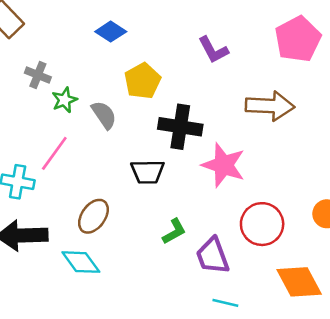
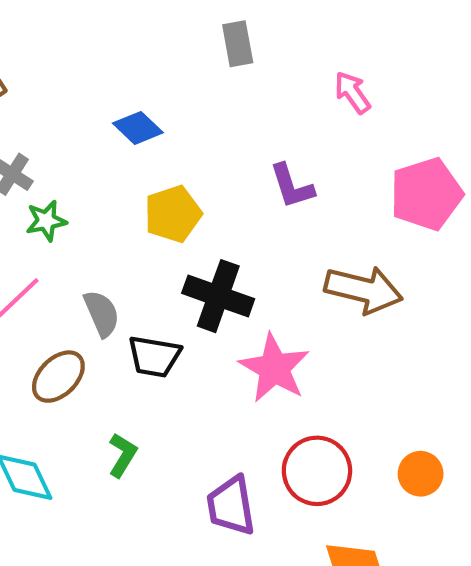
gray semicircle: (104, 115) -> (102, 314), moved
brown ellipse: (93, 216) -> (58, 377), moved
green L-shape: (174, 231) -> (123, 455), moved, turned -40

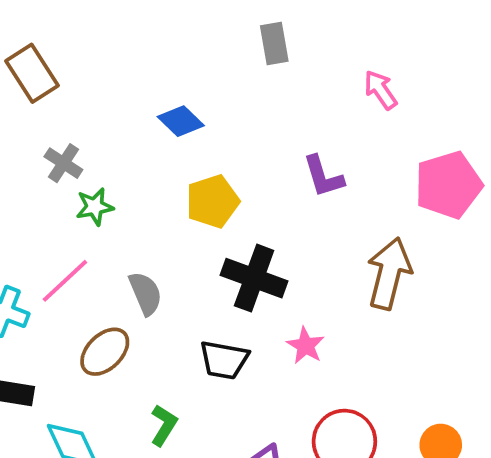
brown arrow: (363, 290) -> (389, 273), turned -90
black trapezoid: (154, 356) -> (224, 360), moved
pink star: (274, 368) -> (306, 346), size x0.6

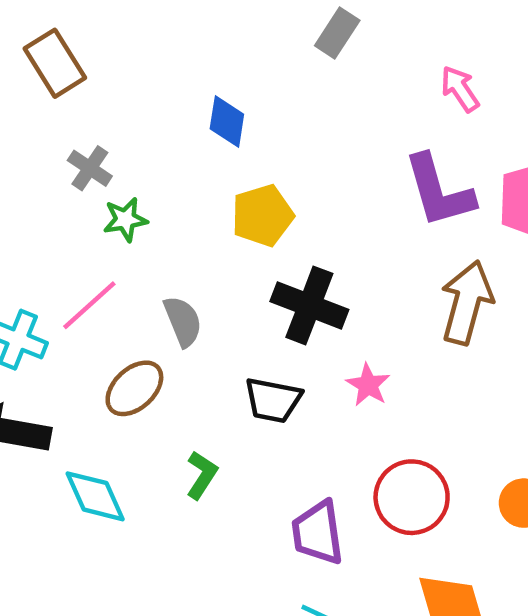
gray rectangle: (274, 44) -> (337, 33), turned 42
blue diamond: (181, 121) -> (227, 122), turned 54
purple L-shape: (323, 176) -> (439, 191), moved, size x1.5

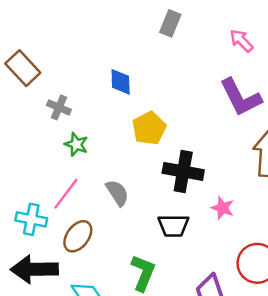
gray cross: (90, 168) -> (59, 107), moved
green star: (125, 220) -> (76, 144), turned -30
brown ellipse: (134, 388) -> (78, 236), moved
green L-shape: (202, 475) -> (143, 273), size x1.4

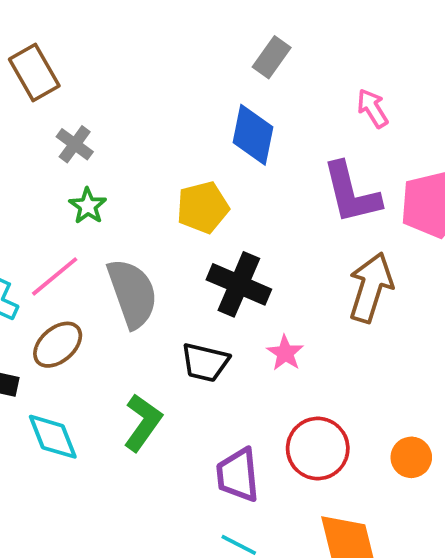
blue diamond: (121, 82) -> (253, 135), moved, size x1.4
gray semicircle: (117, 193) -> (132, 293), size x1.6

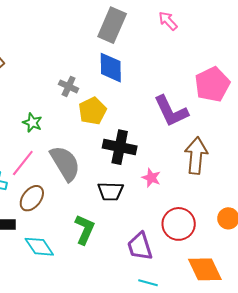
gray rectangle: (272, 57) -> (112, 25), size x1.6
pink arrow: (373, 108) -> (168, 21), moved
gray cross: (75, 144) -> (69, 86), moved
purple L-shape: (351, 193) -> (171, 111), moved
brown arrow: (371, 287) -> (196, 156), moved

